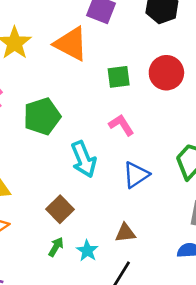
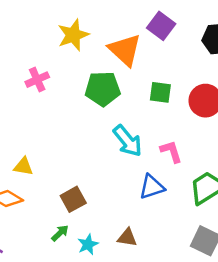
green pentagon: (42, 116) -> (103, 89), moved
pink L-shape: (121, 125) -> (171, 151), moved
cyan arrow: (84, 159) -> (128, 141), moved, turned -32

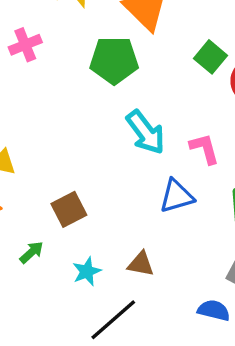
green square: (160, 92) -> (210, 57), moved, turned 30
green arrow: (60, 233) -> (32, 252), moved

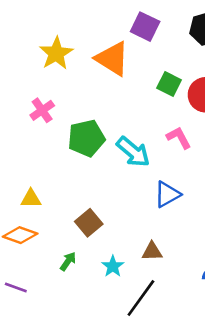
pink cross: (25, 45) -> (42, 110), moved
green pentagon: (114, 60) -> (86, 138), moved
pink L-shape: (204, 149) -> (179, 138), moved

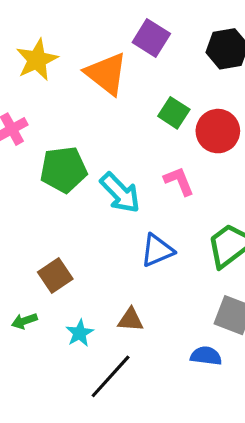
green arrow: (68, 261) -> (24, 321), turned -150

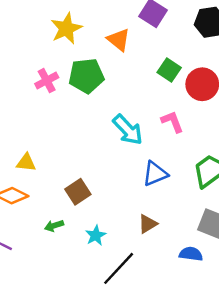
orange triangle: (106, 74) -> (119, 40), size x0.7
green pentagon: (64, 170) -> (86, 76), moved
brown triangle: (131, 320) -> (148, 224), moved, turned -36

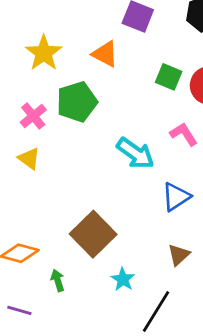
yellow triangle: (26, 163) -> (29, 158), moved, turned 42
brown square: (78, 192) -> (93, 234), size x1.5
green arrow: (54, 226) -> (58, 280), moved, turned 102

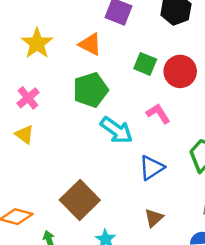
green pentagon: (77, 102) -> (91, 90), moved

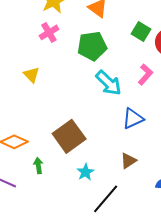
pink cross: (28, 98) -> (49, 32), moved
pink L-shape: (158, 114) -> (145, 74), turned 65

